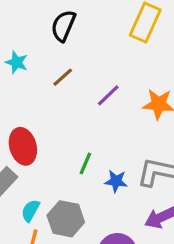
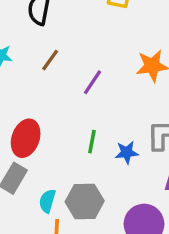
purple line: (108, 95) -> (92, 82), moved
red ellipse: (23, 146) -> (26, 138), turned 48

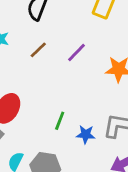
purple line: (92, 82) -> (76, 53), moved

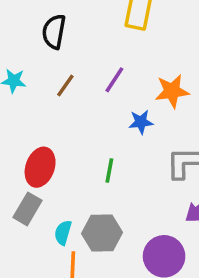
blue star: (86, 134) -> (141, 122), moved

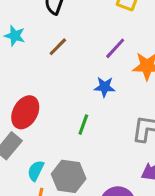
purple line: (114, 80) -> (115, 48), moved
blue star: (141, 122) -> (105, 87), moved

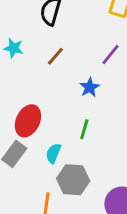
blue star: (105, 87) -> (90, 87), moved, turned -30
cyan semicircle: (36, 171) -> (53, 153), moved

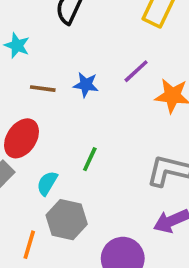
brown line: (55, 56) -> (43, 89), moved, turned 48
blue star: (90, 87) -> (86, 85), moved, turned 30

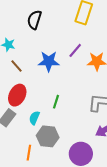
blue star: (86, 85) -> (49, 61), size x1.5
brown line: (43, 89) -> (16, 66), moved, turned 48

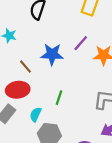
brown line: (16, 66) -> (26, 67), moved
red ellipse: (17, 95) -> (18, 90), turned 55

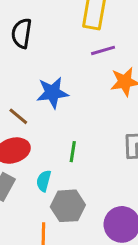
purple line: (81, 43) -> (103, 50), moved, turned 42

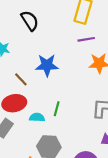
black semicircle: (22, 33) -> (30, 21), turned 132
cyan semicircle: (44, 181) -> (37, 117), moved, turned 72

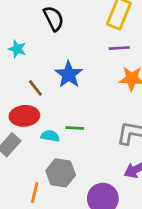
blue star: (47, 65) -> (69, 74), turned 30
green line: (57, 109) -> (75, 128), turned 72

